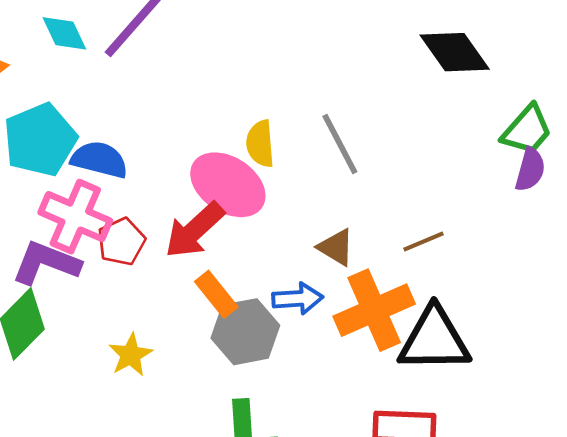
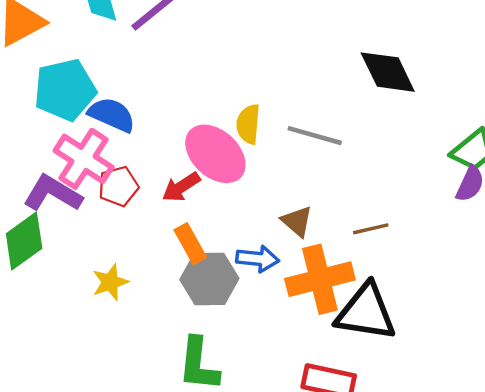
black diamond: (455, 52) -> (388, 72), moved
gray line: (340, 144) -> (315, 136), turned -56
red arrow: (195, 230) -> (181, 187), size x0.7

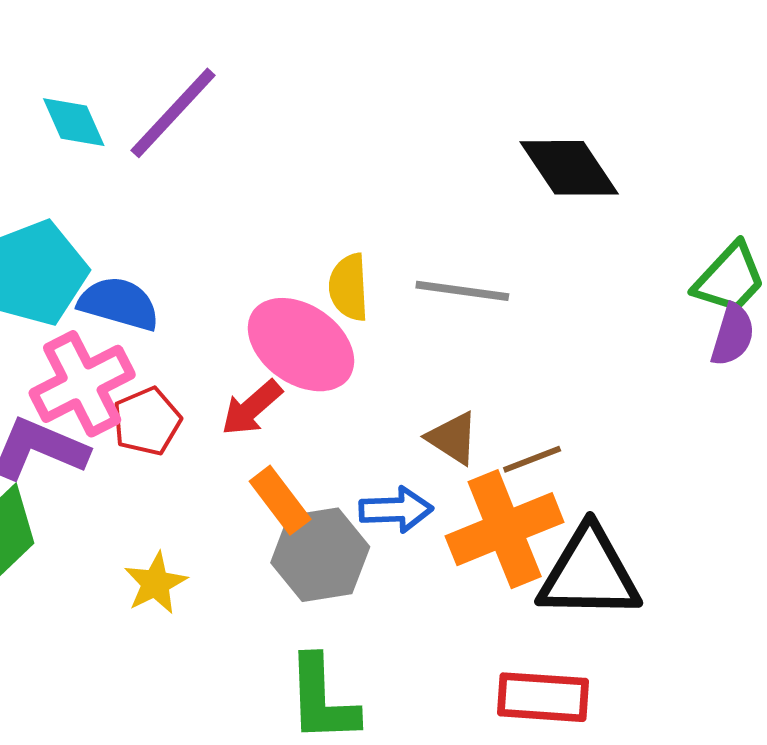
pink cross: (84, 159) -> (82, 384), turned 38
brown line: (371, 229) -> (532, 459), moved

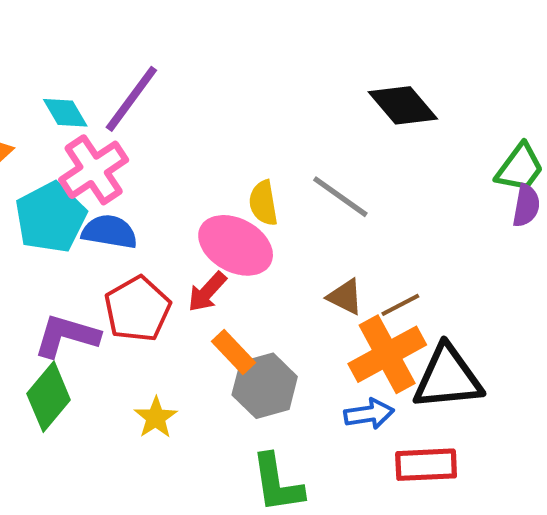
gray line: (462, 291) -> (340, 197), turned 34
pink cross: (82, 384) -> (94, 170), moved
red pentagon: (147, 421) -> (137, 309), size x1.4
blue arrow: (396, 510) -> (369, 414), moved

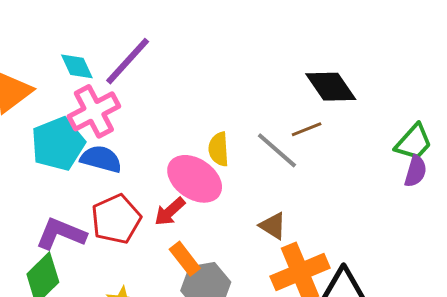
brown line: (400, 305) -> (307, 129), moved

